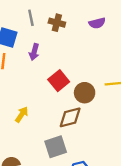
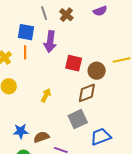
brown cross: (57, 23) -> (66, 15), turned 32
purple arrow: (34, 52) -> (50, 42), size x1.5
red square: (59, 81) -> (74, 63), turned -30

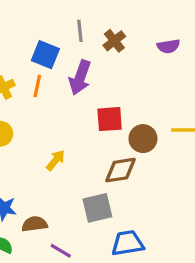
red square: (74, 63) -> (110, 119), turned -30

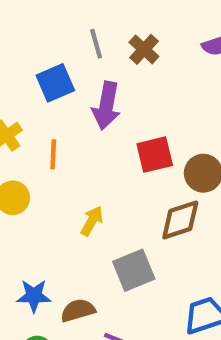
blue square: (45, 55) -> (55, 83), turned -36
orange line: (37, 86) -> (53, 154), moved
gray square: (97, 208) -> (134, 270), moved

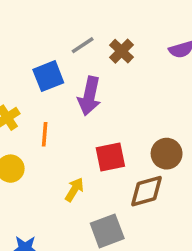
gray line: (96, 44) -> (83, 45), turned 70
red square: (155, 155) -> (110, 157), moved

